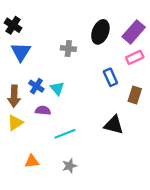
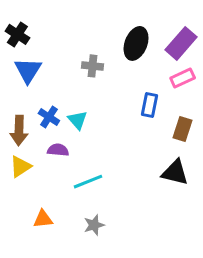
blue rectangle: (110, 77) -> (150, 105), turned 35
black triangle: (114, 125) -> (175, 173), moved

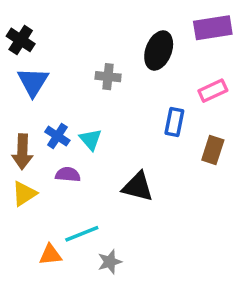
purple rectangle: (181, 43) -> (213, 28), moved, turned 40
black triangle: (175, 173) -> (138, 187), moved
cyan line: (88, 182) -> (82, 234), moved

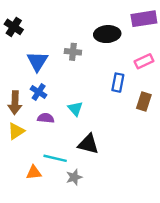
black ellipse: (159, 50) -> (107, 34), turned 65
blue triangle: (33, 82) -> (37, 61), moved
cyan triangle: (91, 140) -> (75, 109), moved
black triangle: (138, 187) -> (88, 144), moved
cyan line: (82, 234) -> (55, 158), turned 35

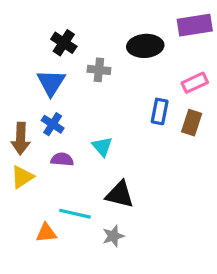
black cross: (14, 27) -> (64, 43), moved
brown rectangle: (144, 102) -> (192, 123), moved
gray star: (74, 177) -> (113, 236), moved

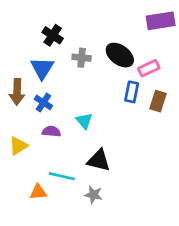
black ellipse: (145, 46) -> (120, 55), moved, turned 40
pink rectangle: (195, 83) -> (149, 68), moved
brown arrow: (21, 139) -> (17, 92), moved
gray star: (113, 236) -> (93, 195), turned 30

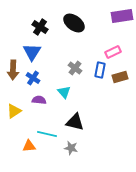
black ellipse: (120, 55) -> (74, 23), moved
gray cross: (82, 58) -> (75, 68), moved, turned 32
brown rectangle: (158, 101) -> (120, 77), turned 56

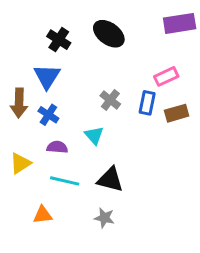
cyan line: (47, 134) -> (65, 181), moved

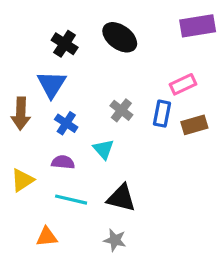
blue cross: (48, 115) -> (66, 123), moved

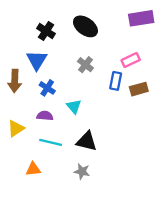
gray cross: (121, 110) -> (85, 65), moved

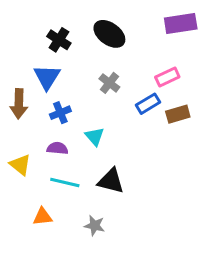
blue rectangle: (116, 81) -> (148, 104), turned 48
blue cross: (47, 88) -> (60, 113), turned 35
yellow triangle: (16, 129) -> (20, 165), turned -48
gray star: (82, 171) -> (95, 226), moved

